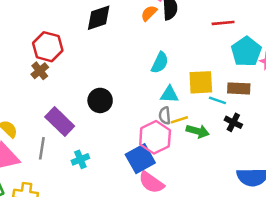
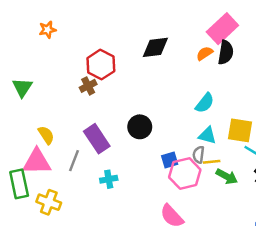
blue square: (140, 159) -> (170, 160), moved, size x0.6

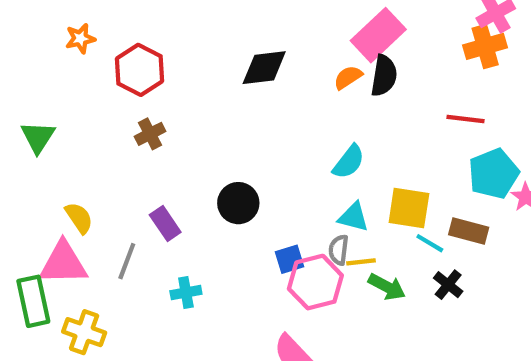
red hexagon: (101, 65) -> (139, 70), moved
purple rectangle: (97, 139) -> (165, 224), size x0.7

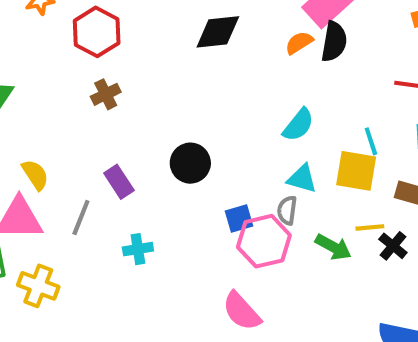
cyan line: (430, 243) -> (371, 141), moved, turned 40
yellow line: (361, 262) -> (370, 227), moved

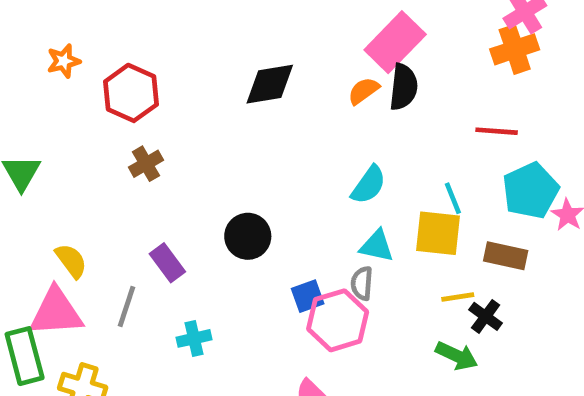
green arrow: (333, 247) -> (457, 356), moved

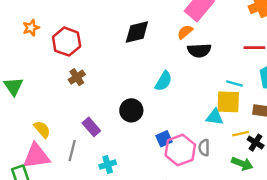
black semicircle: (404, 87) -> (199, 50), moved, turned 85
cyan semicircle: (369, 185) -> (163, 81), moved
cyan line: (453, 198) -> (235, 84), turned -49
cyan triangle: (377, 246) -> (215, 117), moved
gray semicircle: (362, 283) -> (204, 148), moved

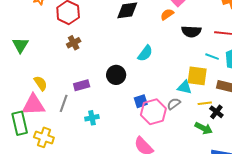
black semicircle: (199, 50) -> (191, 32), moved
cyan line: (235, 84) -> (212, 57), moved
purple rectangle: (91, 127) -> (82, 85), turned -70
gray semicircle: (204, 148) -> (174, 104), moved, turned 48

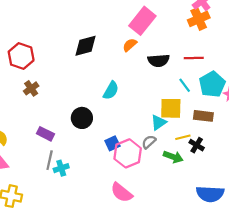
cyan line: (212, 57) -> (185, 85), turned 40
purple rectangle: (82, 85) -> (45, 134), turned 49
cyan triangle: (185, 87) -> (159, 122), turned -42
gray line: (64, 103) -> (50, 160), moved
green arrow: (204, 128) -> (173, 157), moved

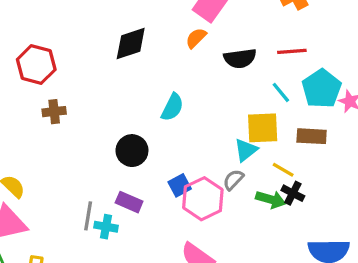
brown cross: (31, 88) -> (54, 112), turned 32
purple rectangle: (45, 134) -> (129, 202), moved
yellow line: (183, 137) -> (283, 170), turned 48
black cross: (197, 145) -> (293, 193), moved
cyan cross: (61, 168) -> (106, 227), turned 32

